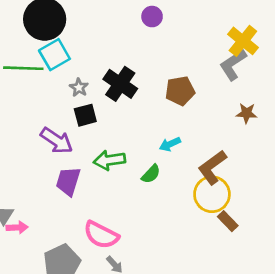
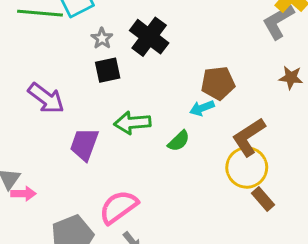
brown pentagon: (180, 91) -> (218, 83), moved
purple arrow: (57, 141) -> (46, 98), moved
pink semicircle: (101, 235) -> (119, 207), turned 114

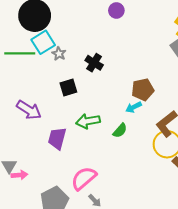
black cross: (149, 37) -> (94, 63), size x0.7
gray star: (102, 38) -> (59, 54), moved

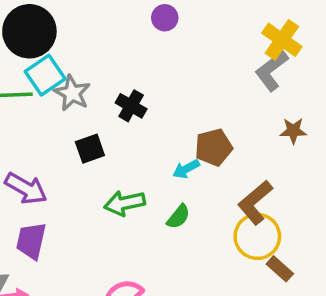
gray star: (59, 54) -> (72, 93), size x1.5
cyan arrow: (134, 107) -> (186, 169), moved
purple trapezoid: (57, 138) -> (31, 241), moved

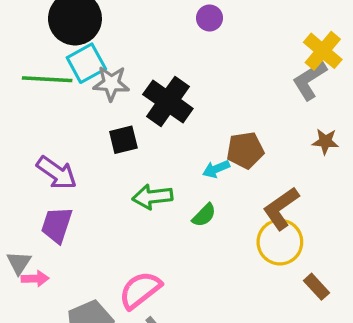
gray star: (72, 93) -> (111, 83), turned -30
black cross: (131, 106) -> (168, 101), size x1.6
brown rectangle: (280, 269) -> (317, 287), moved

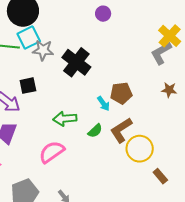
black square: (123, 140) -> (28, 86), moved
cyan arrow: (216, 169) -> (103, 104), turned -105
brown L-shape: (281, 208) -> (121, 130), moved
pink semicircle: (140, 290) -> (52, 152), moved

